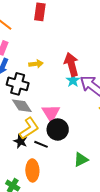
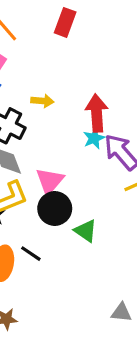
black line: (41, 144) -> (31, 254), moved
green triangle: (81, 160) -> (86, 231), moved, turned 49

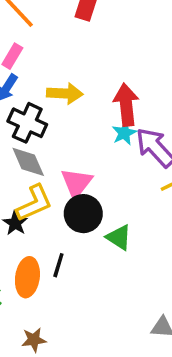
yellow arrow: (42, 101) -> (65, 93), size x1.4
black line: (31, 254) -> (58, 265), turned 75

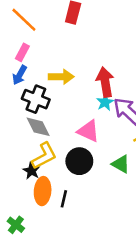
pink triangle: (76, 183) -> (88, 131), moved, turned -40
green triangle: (119, 237) -> (121, 164), moved
orange ellipse: (27, 277) -> (43, 191), moved

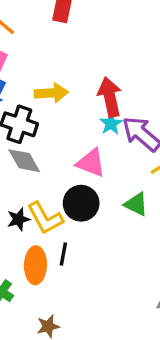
yellow L-shape: (44, 156) -> (45, 218), moved, turned 92
black star: (31, 171) -> (18, 219), turned 30
orange ellipse: (43, 191) -> (35, 265), moved

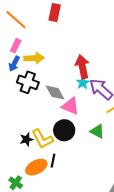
yellow arrow: (51, 93) -> (34, 58), moved
gray diamond: (24, 161) -> (55, 93), moved
orange ellipse: (35, 265) -> (36, 167), turned 60

